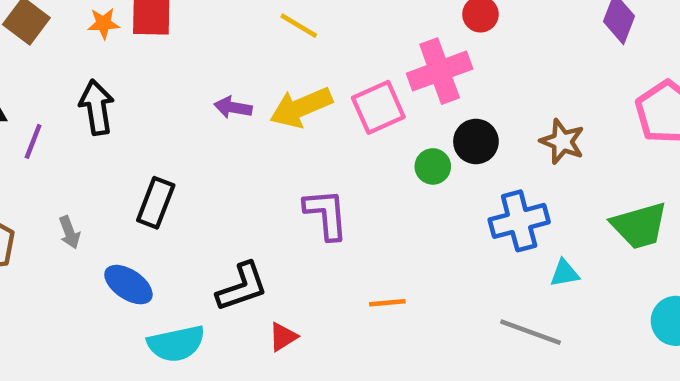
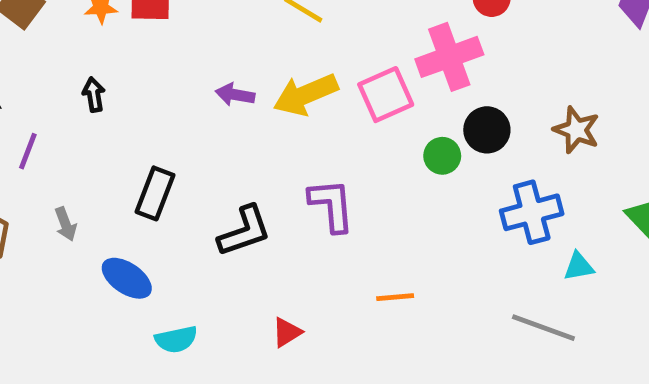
black arrow: (97, 107) -> (94, 95), size x0.6
purple line: (33, 141) -> (28, 151), moved
black L-shape: (242, 287) -> (244, 231), moved
cyan semicircle: (176, 344) -> (176, 339), size x0.7

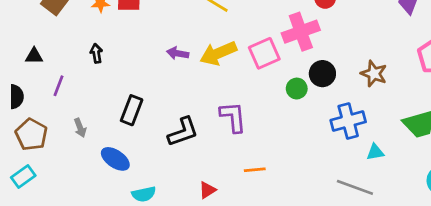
orange line: (395, 297) -> (255, 170), moved

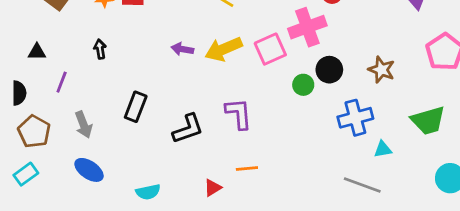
gray arrow: (80, 128) -> (84, 125), size x1.4
blue ellipse: (115, 159) -> (89, 170), moved
orange line: (255, 170) -> (247, 169), moved

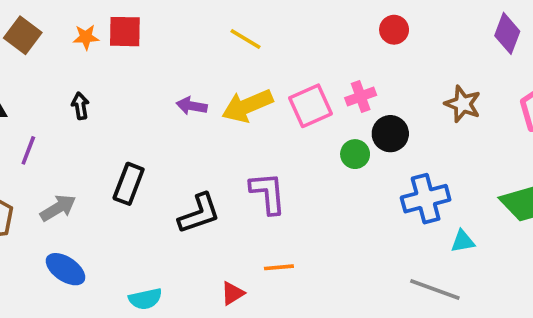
pink cross: (307, 27) -> (361, 97), moved, size x0.6
brown star: (381, 70) -> (463, 104), moved
gray arrow: (84, 125) -> (58, 208), turned -100

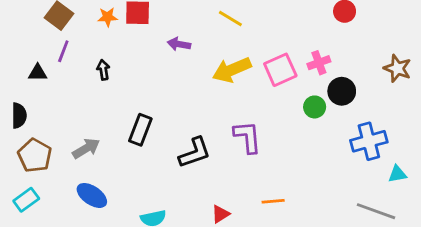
purple arrow: (192, 106) -> (179, 44), moved
purple line: (28, 150) -> (63, 51), moved
orange line: (279, 267) -> (273, 201), moved

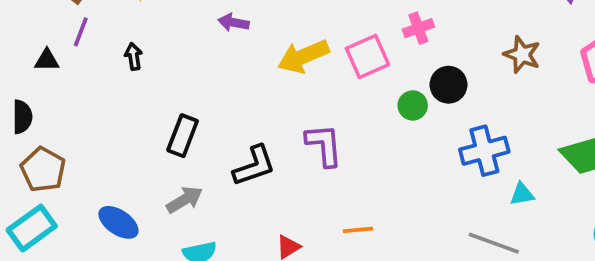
pink cross: (319, 63) -> (418, 28), moved
gray arrow: (86, 148) -> (184, 200), moved
cyan rectangle: (26, 200) -> (32, 228), size x1.4

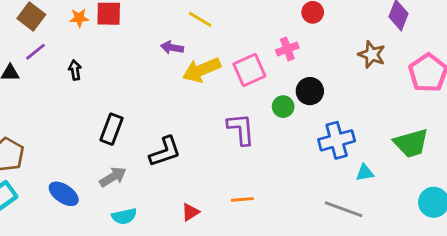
purple arrow: (234, 22) -> (172, 47), moved
purple line: (81, 32) -> (36, 52), turned 30
brown star: (522, 55) -> (372, 55), moved
purple L-shape: (324, 145) -> (241, 129), moved

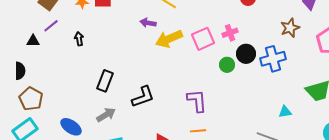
pink cross: (287, 49) -> (230, 33), moved
brown star: (372, 55) -> (290, 28), turned 30
purple L-shape: (241, 129) -> (197, 101), moved
blue cross: (337, 140) -> (273, 59), moved

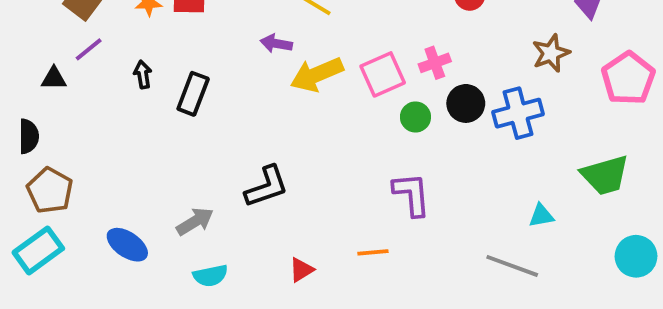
green circle: (227, 65) -> (415, 117), moved
black rectangle: (105, 81) -> (193, 94), moved
purple L-shape: (197, 101) -> (412, 194), moved

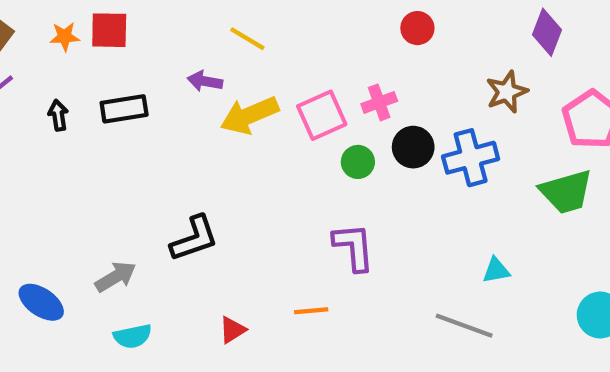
black rectangle: (193, 94) -> (124, 109), moved, turned 60
green trapezoid: (605, 175) -> (566, 192), moved

